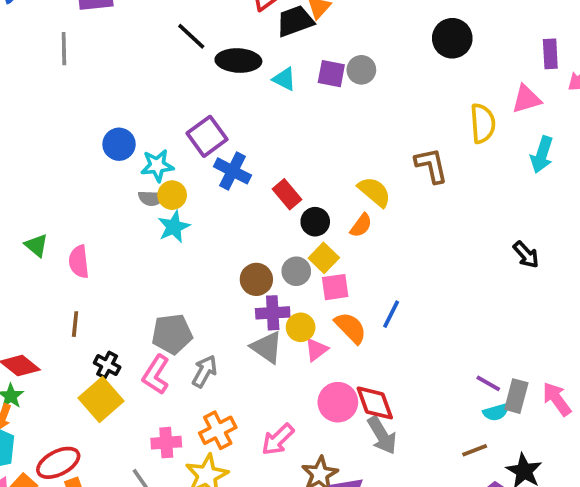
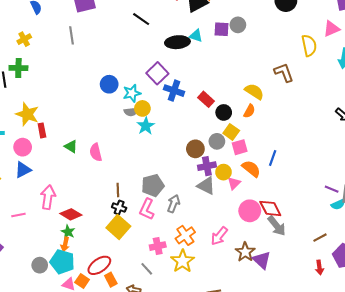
black ellipse: (238, 61) -> (177, 42), moved
brown line: (75, 324) -> (118, 190), moved
brown line: (475, 450) -> (320, 238), moved

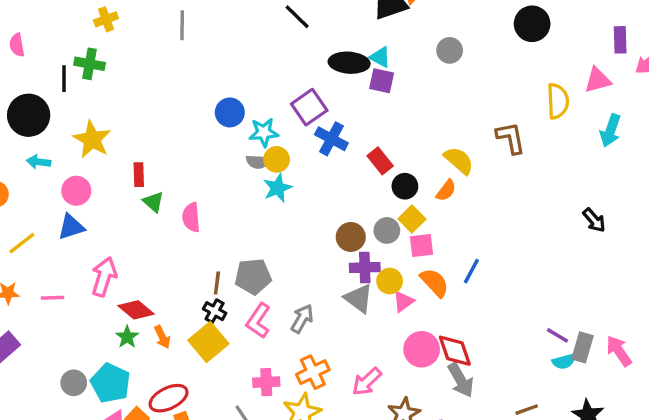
purple square: (221, 29) -> (382, 81), moved
red rectangle: (42, 130) -> (139, 175), moved
gray pentagon: (153, 185) -> (253, 276), moved
orange arrow: (65, 244) -> (162, 337), moved, turned -48

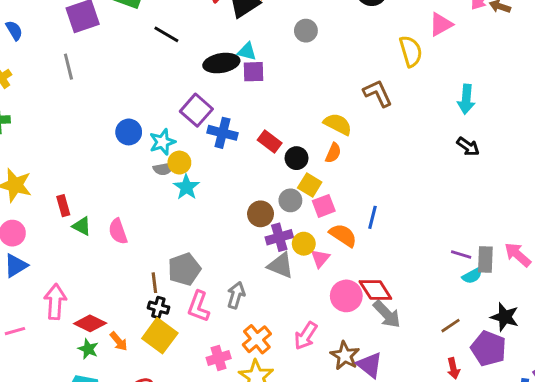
cyan arrow: (610, 130) -> (466, 99), moved

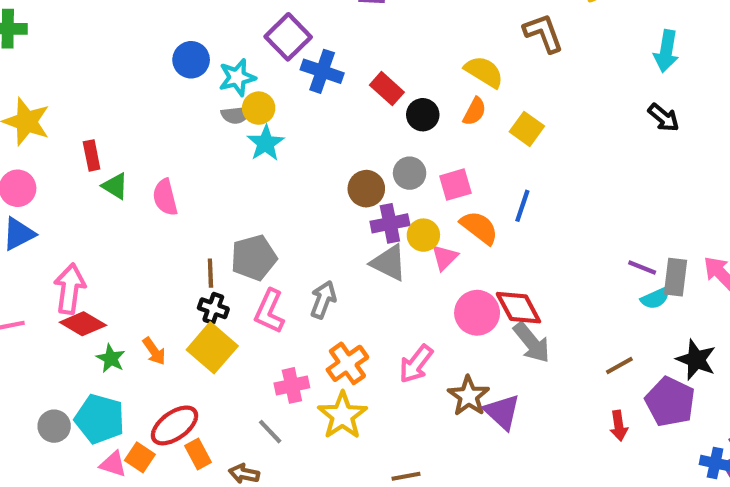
yellow square: (310, 185) -> (527, 129), moved
red diamond: (90, 323) -> (83, 324), moved

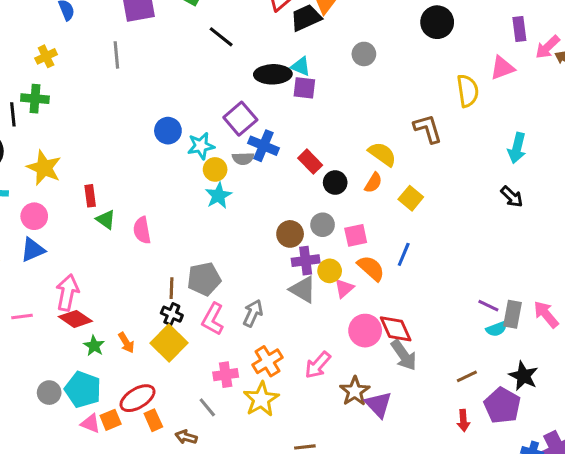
gray semicircle: (236, 115) -> (243, 158), moved
orange square: (140, 457) -> (111, 420), turned 30

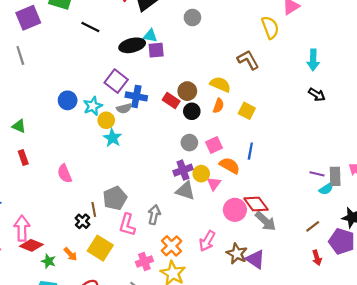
green triangle: (106, 219) -> (19, 126), moved
brown circle: (290, 234) -> (187, 91), moved
black cross: (172, 314) -> (82, 221), moved, turned 32

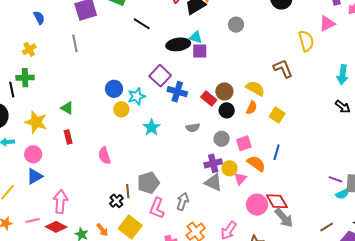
gray semicircle: (124, 108) -> (193, 128), moved
yellow circle: (106, 120) -> (121, 109), moved
red diamond: (31, 245) -> (56, 227), moved

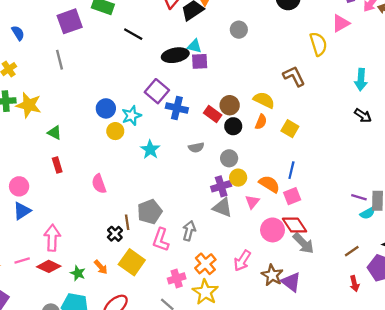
yellow star: (36, 122) -> (29, 105), moved
pink square: (244, 143) -> (292, 196), moved
yellow circle: (230, 168) -> (238, 178), moved

